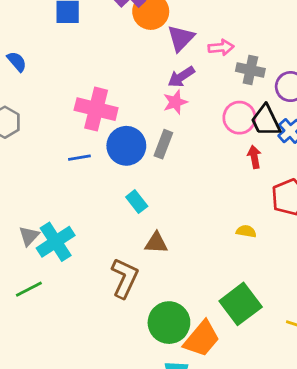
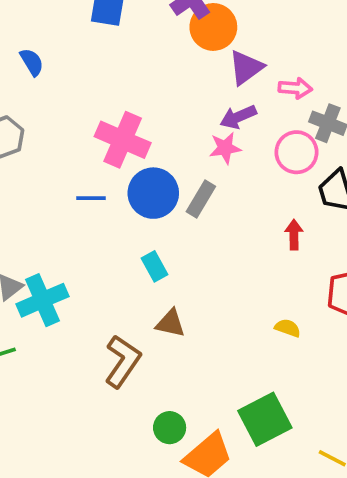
pink circle: (239, 118) -> (296, 152), moved
red arrow: (254, 157) -> (294, 235), moved
green circle: (169, 323) -> (170, 428), size x0.6

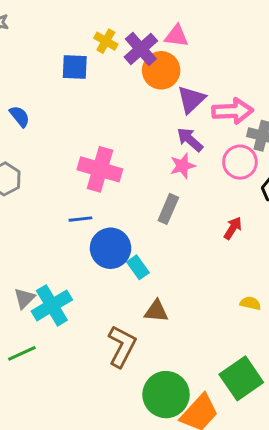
pink arrow: (295, 88) -> (233, 111), size x1.5
purple arrow: (238, 117) -> (190, 140), turned 72
blue circle: (153, 193) -> (111, 248), moved
red arrow: (294, 235) -> (233, 228), moved, turned 40
green circle: (170, 428) -> (166, 395), size x1.8

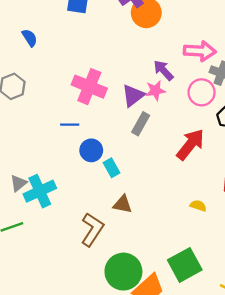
purple triangle: (191, 99) -> (133, 96), moved
red arrow: (233, 228) -> (190, 144), size x1.8
blue circle: (111, 248) -> (91, 150), size x0.7

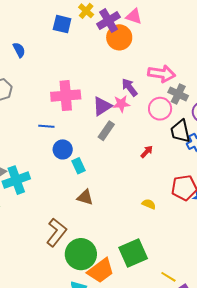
pink cross: (89, 87) -> (66, 96), turned -32
red arrow: (190, 144) -> (147, 152), size x0.5
brown L-shape: (92, 229) -> (56, 232), moved

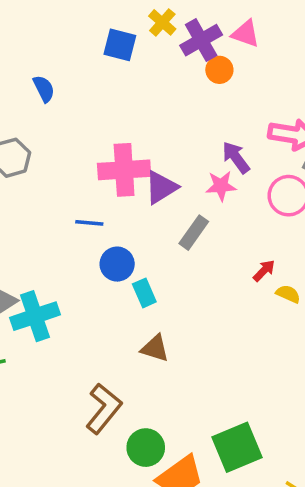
orange circle: (119, 37) -> (219, 70), size x0.6
purple triangle: (102, 106) -> (161, 187), moved
yellow semicircle: (149, 204) -> (288, 294), moved
green circle: (81, 254) -> (146, 448), size x0.7

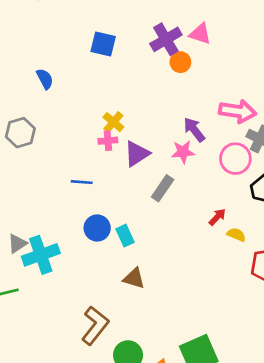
yellow cross: (162, 22) -> (113, 122), moved
pink cross: (124, 170) -> (108, 141), size x0.5
blue circle: (117, 264) -> (97, 228), moved

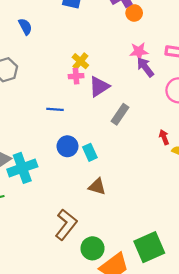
pink star: (183, 152) -> (139, 51), moved
red arrow: (217, 217) -> (164, 137), turned -64

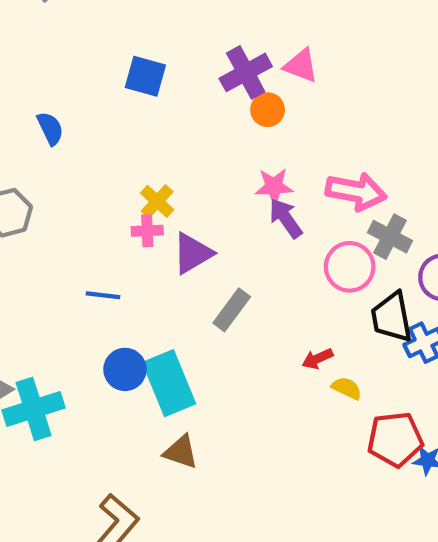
red arrow: (164, 137) -> (317, 359), turned -96
cyan rectangle: (90, 152) -> (169, 383), size x1.8

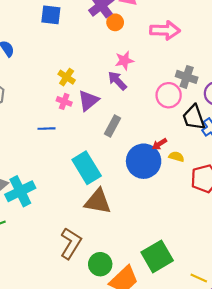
pink arrow: (356, 191) -> (165, 30), moved
purple arrow: (286, 218) -> (117, 81), moved
pink cross: (147, 231) -> (64, 101), moved, turned 32
blue circle: (125, 369) -> (144, 161), moved, size x1.6
brown triangle: (181, 452) -> (98, 201), size x1.5

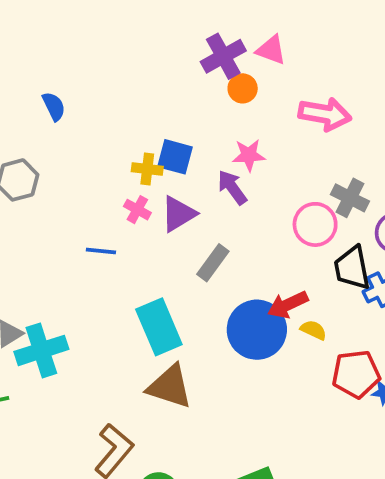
blue square: (51, 15) -> (175, 157), moved
yellow cross: (67, 77) -> (147, 169), turned -35
red arrow: (159, 144) -> (288, 305), size x1.5

